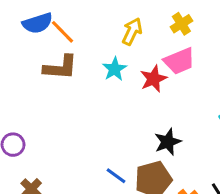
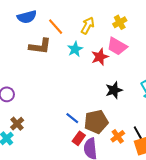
orange line: (62, 32) -> (56, 27), moved
pink trapezoid: (179, 61) -> (117, 46), turned 50
black star: (168, 142) -> (114, 90), moved

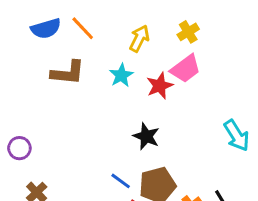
orange line: (56, 27) -> (83, 28), moved
pink trapezoid: (117, 46) -> (185, 69), turned -65
black star: (114, 90) -> (146, 136), moved, turned -30

